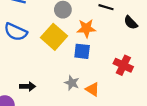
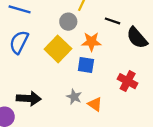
black semicircle: (131, 23) -> (137, 38), size x1.5
blue semicircle: (16, 32) -> (19, 42), turned 90
black arrow: (28, 86) -> (29, 98), size x1.5

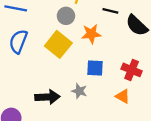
blue square: (86, 65) -> (95, 68), moved
black arrow: (29, 98) -> (47, 97), moved
orange triangle: (95, 104) -> (123, 96), moved

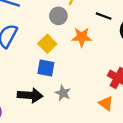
yellow square: (58, 44) -> (47, 44), size x0.7
blue square: (95, 68) -> (46, 68), moved

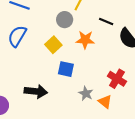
blue square: (46, 68) -> (66, 69), moved
gray star: (63, 93) -> (86, 93), moved

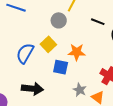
blue semicircle: (17, 36) -> (25, 53), moved
orange star: (85, 40) -> (77, 52), moved

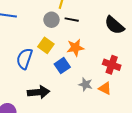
black line: (98, 22) -> (72, 20), moved
blue square: (61, 67) -> (62, 66), turned -35

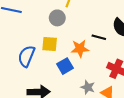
black line: (72, 20) -> (99, 37), moved
yellow square: (46, 45) -> (50, 44), turned -35

